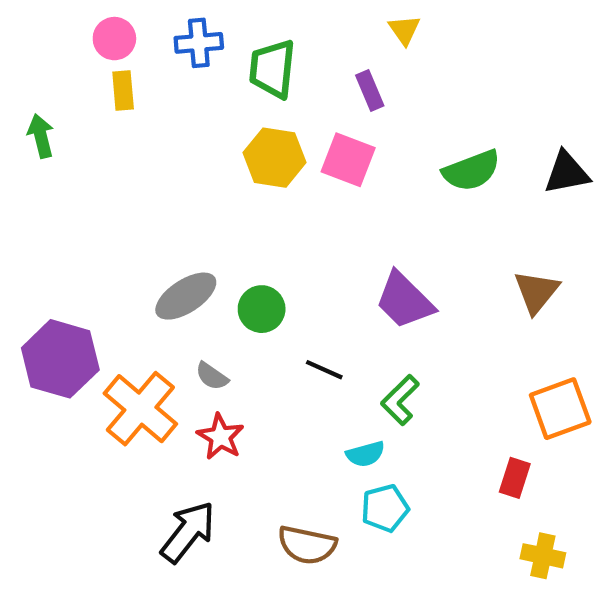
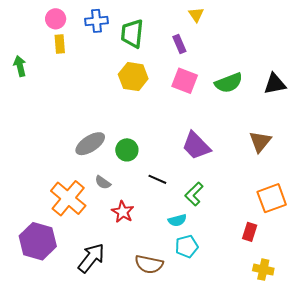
pink square: (348, 160) -> (185, 81), moved
purple hexagon: (60, 359) -> (38, 241), moved
red star: (220, 437) -> (123, 212), moved

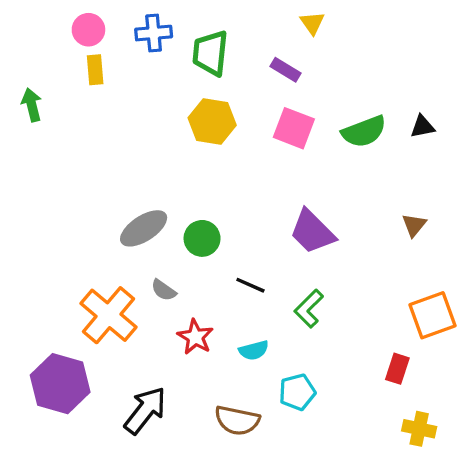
purple rectangle: (179, 44) -> (286, 70), turned -36
black triangle: (275, 84) -> (422, 127), moved, size x0.7
brown triangle: (260, 142) -> (414, 225), size x0.7
cyan semicircle: (177, 220) -> (254, 350), moved

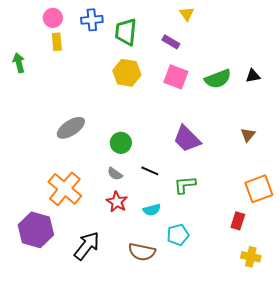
gray ellipse: (144, 228) -> (71, 128), moved
gray semicircle: (164, 290) -> (115, 174), moved
green L-shape: (309, 309) -> (185, 185), turned 40

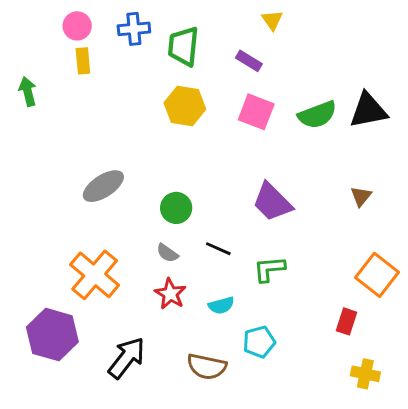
black triangle: (253, 76) -> (368, 110), size x1.8
orange square: (259, 189) -> (377, 275), turned -32

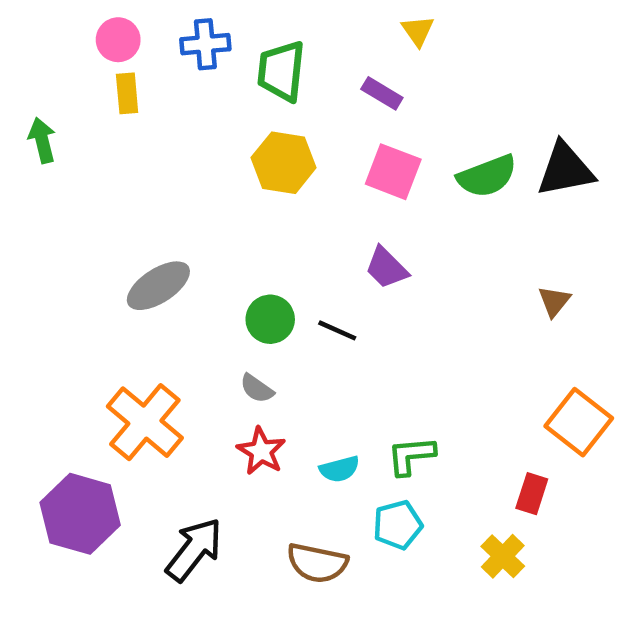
purple trapezoid: (272, 202) -> (386, 268), moved, size x0.7
black line: (218, 249) -> (337, 330), moved
green L-shape: (269, 269) -> (411, 456), moved
yellow cross: (365, 374) -> (503, 556), moved, turned 32

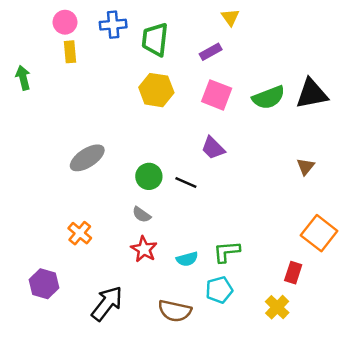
purple rectangle: (382, 93) -> (211, 52), turned -60
orange cross: (145, 422) -> (80, 233), size x0.6
purple hexagon: (80, 514) -> (44, 284), size x0.7

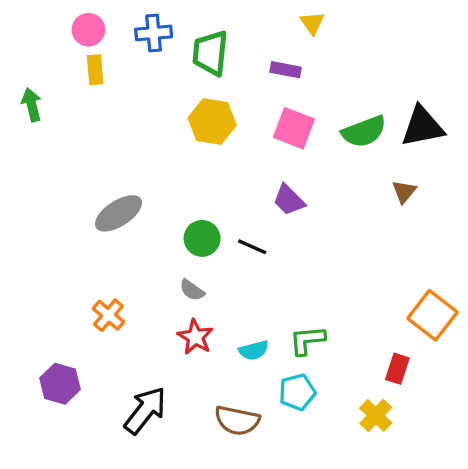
purple rectangle: (211, 52) -> (286, 70), turned 40
brown triangle: (306, 167) -> (404, 192), moved

